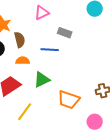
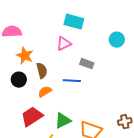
orange semicircle: (23, 61) -> (45, 92), turned -32
green triangle: (42, 80) -> (63, 121), moved

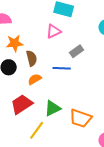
orange star: (25, 56) -> (15, 43), turned -30
gray rectangle: (87, 64) -> (77, 51), turned -56

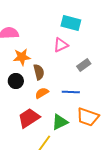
blue line: (62, 68) -> (71, 92), moved
orange trapezoid: (81, 118) -> (88, 117), moved

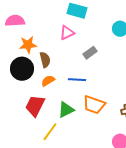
black circle: (16, 81) -> (22, 69), size x1.5
red trapezoid: (29, 118) -> (35, 106), turned -30

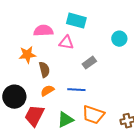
pink semicircle: (15, 21) -> (43, 31), moved
pink triangle: (67, 33) -> (66, 43), turned 35
black circle: (22, 69) -> (14, 97), moved

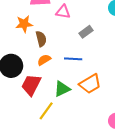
orange trapezoid: (93, 115) -> (90, 84), turned -50

